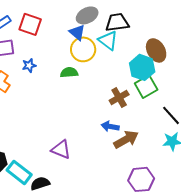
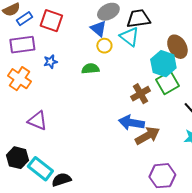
yellow circle: (83, 49) -> (104, 46), size x0.6
blue arrow: (110, 126) -> (131, 123), size x1.4
purple triangle: (61, 149) -> (37, 121), moved

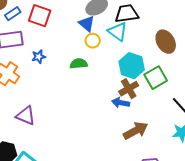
cyan hexagon: (163, 64) -> (132, 66), moved
blue arrow: (131, 123) -> (121, 103), moved, size x0.7

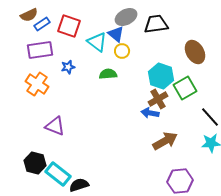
cyan triangle: (118, 32) -> (97, 42), moved

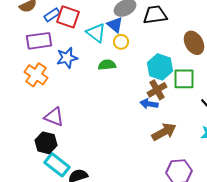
blue rectangle: (42, 24) -> (52, 15), moved
blue star: (68, 67) -> (67, 58), size x1.5
green square: (185, 88) -> (184, 79), turned 30
black hexagon: (35, 163) -> (46, 143), moved

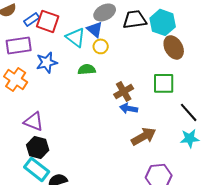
cyan hexagon: (160, 67) -> (163, 22), moved
brown cross: (157, 90) -> (124, 91), moved
black hexagon: (46, 143) -> (38, 147), moved

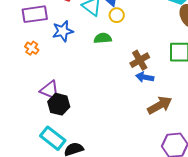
orange cross: (16, 79) -> (32, 48), size x0.6
black hexagon: (38, 147) -> (59, 104), moved

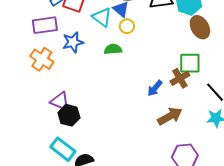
orange cross: (32, 48) -> (42, 59), size x1.6
brown cross: (140, 60) -> (180, 78), moved
blue arrow: (145, 77) -> (155, 88), turned -60

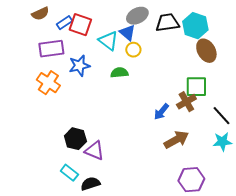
purple triangle: (60, 101) -> (94, 151), moved
cyan rectangle: (63, 149) -> (69, 173), size x0.7

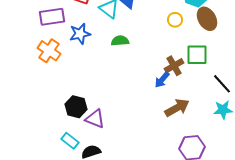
yellow circle: (133, 50) -> (175, 20), moved
brown cross: (186, 102) -> (174, 66), moved

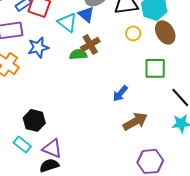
brown cross: (174, 66) -> (90, 44), moved
purple triangle: (95, 119) -> (52, 148), moved
cyan rectangle: (70, 141) -> (22, 144), moved

